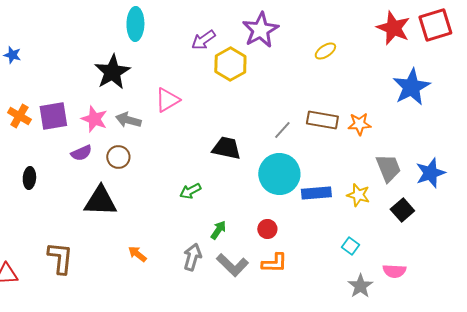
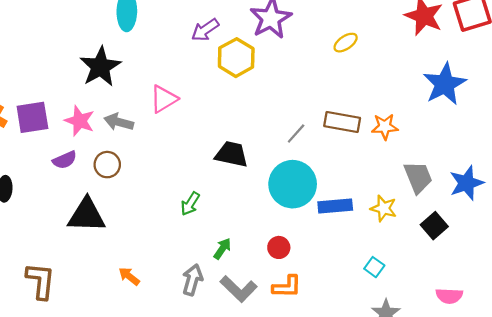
green arrow: (190, 191) -> (190, 204), turned -30
pink semicircle: (394, 271) -> (449, 296), moved

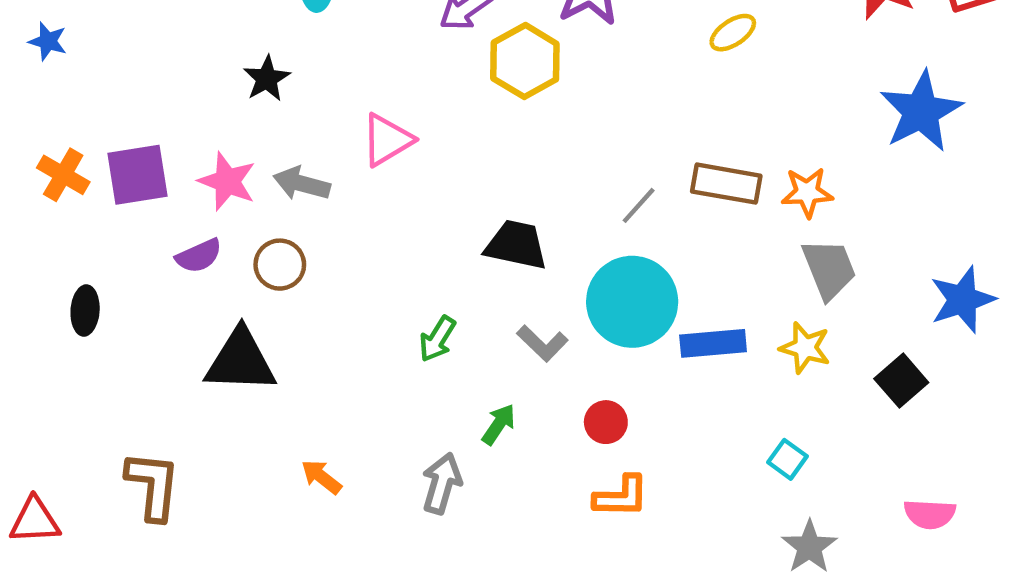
black star: (100, 67) -> (267, 79), size x0.6
gray trapezoid: (418, 177) -> (829, 269), moved
gray L-shape: (239, 289) -> (542, 343), moved, size x0.7

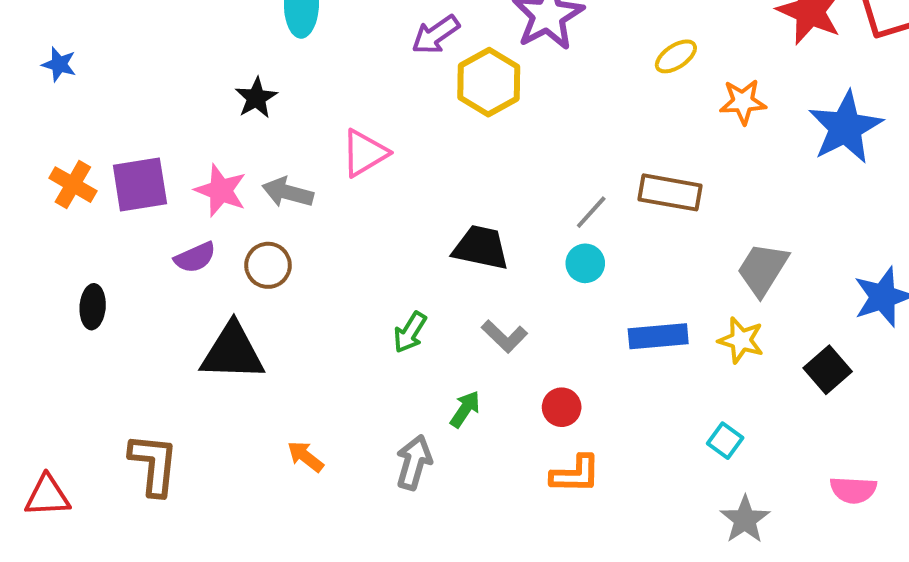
orange star: (807, 192) -> (743, 102), moved
gray trapezoid: (829, 269) -> (763, 269), turned -126
cyan circle: (632, 302) -> (585, 263), moved, size x0.5

